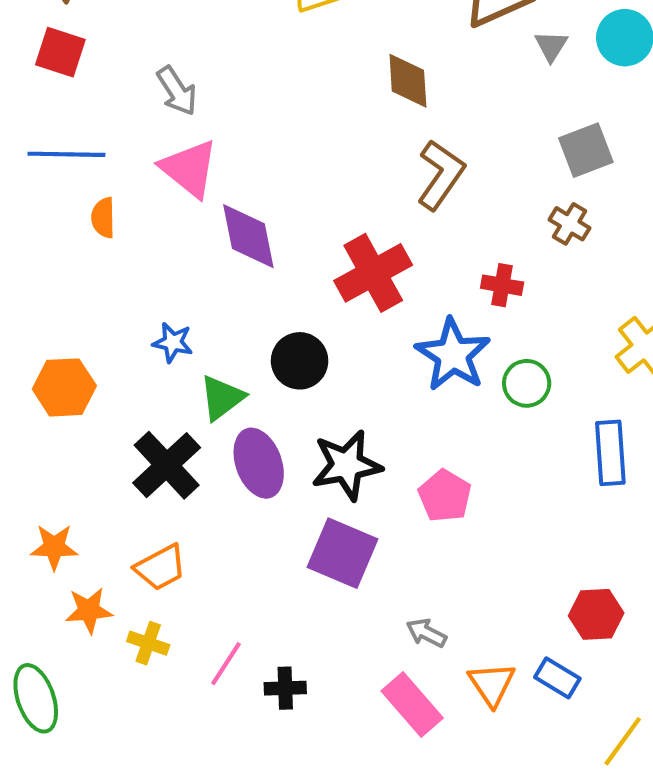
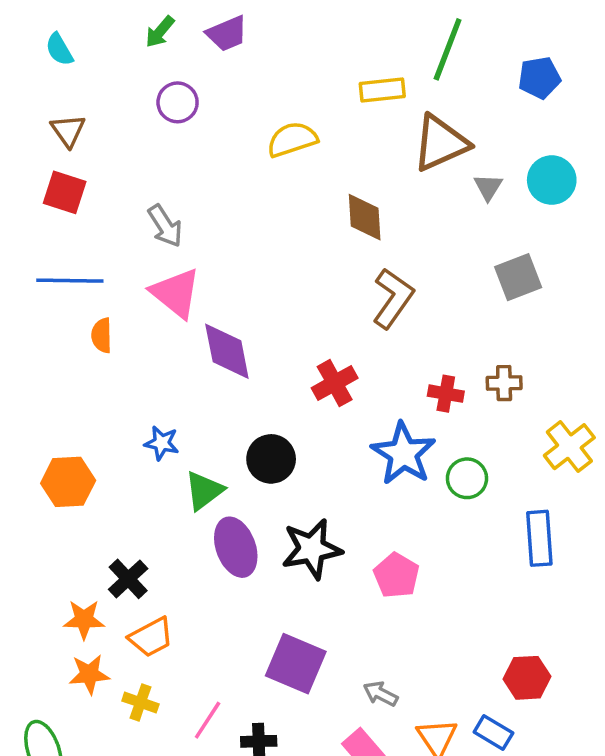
brown cross: (570, 224) -> (504, 383), moved, turned -32
red cross: (373, 273) -> (335, 383), size x0.7
black cross: (167, 465) -> (128, 579), moved, size x0.7
orange star: (54, 547) -> (84, 620), moved
purple square: (343, 553) -> (296, 664), moved

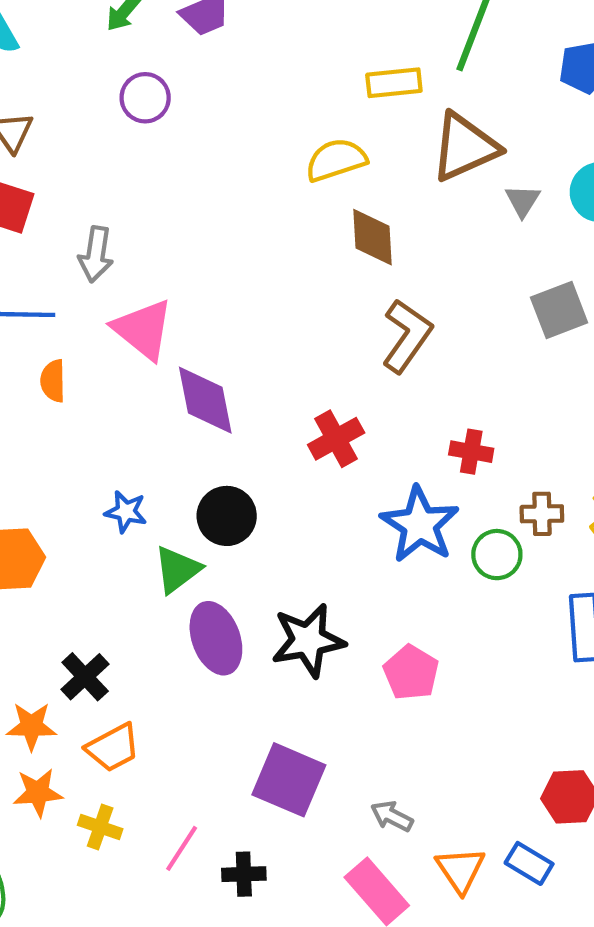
yellow semicircle: (292, 139) -> (336, 160), moved
gray arrow: (165, 226) -> (96, 254), moved, turned 42
brown cross: (504, 383) -> (542, 514), moved
black circle: (271, 459) -> (227, 516), moved

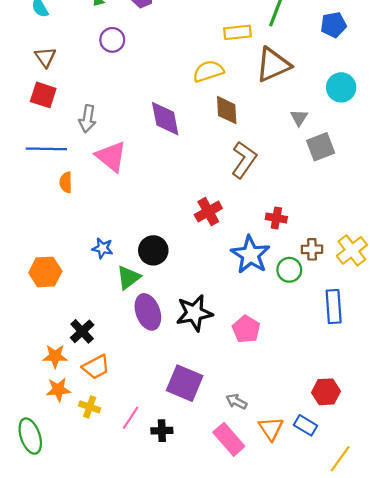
gray triangle: (523, 201) -> (299, 118), moved
purple diamond: (205, 400) -> (165, 119), moved

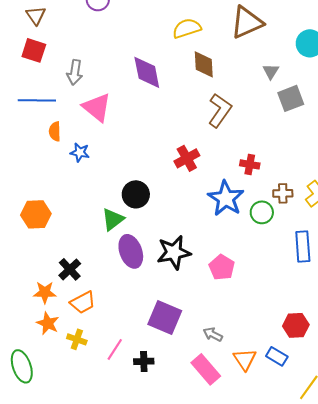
blue star: (103, 248) -> (80, 152), moved
orange star: (58, 390) -> (48, 323), turned 30

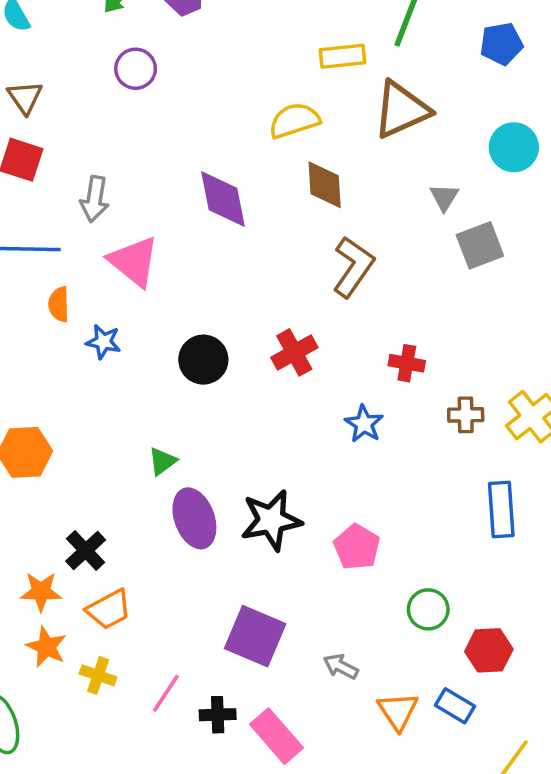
black circle: (136, 194) -> (203, 360), moved
blue star: (226, 198) -> (364, 424), size x0.6
green circle: (262, 212) -> (428, 609), moved
green triangle: (113, 219) -> (162, 461), size x0.7
pink rectangle: (206, 369) -> (277, 736), moved

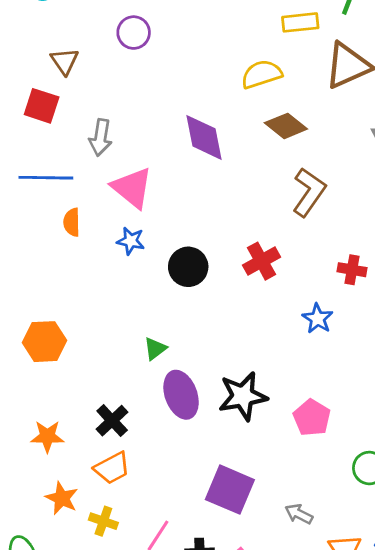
brown triangle: (25, 97) -> (65, 61), moved
brown diamond: (325, 185) -> (286, 126), turned -48
blue star: (103, 342) -> (131, 241), moved
black cross: (86, 550) -> (112, 421), moved
orange star: (41, 592) -> (47, 436), moved

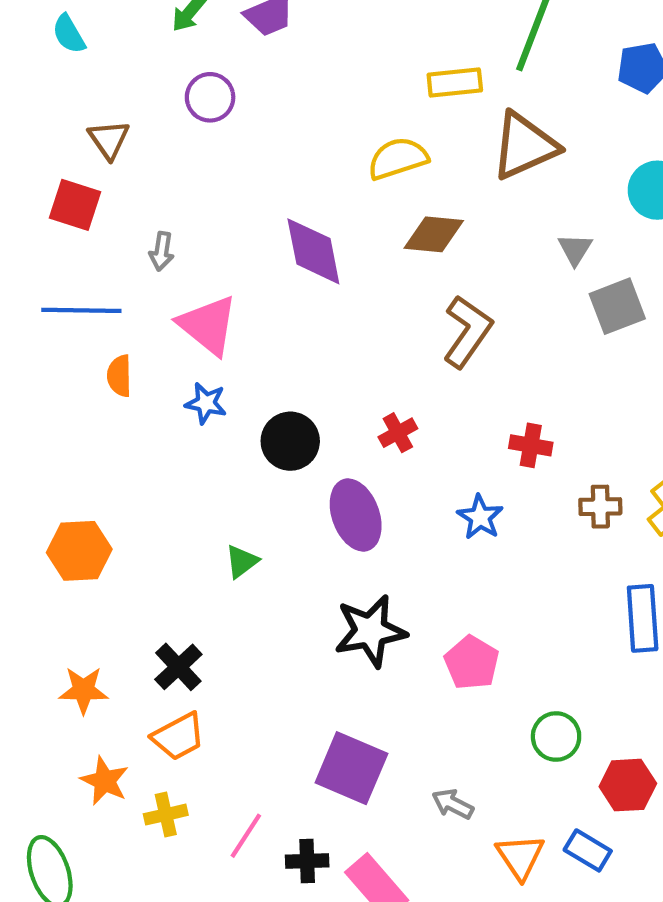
brown diamond: (286, 126) -> (434, 234), turned -33
gray arrow: (101, 137) -> (162, 251), size x0.7
red cross: (262, 261) -> (398, 433), size x0.7
purple ellipse: (181, 395) -> (356, 515), moved
yellow cross: (103, 521) -> (166, 815), turned -32

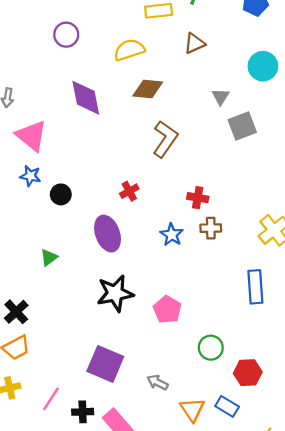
purple circle: (210, 97) -> (66, 35), moved
brown triangle: (524, 146) -> (194, 43), size x0.6
black circle: (290, 441) -> (61, 194), moved, size x0.7
brown cross: (600, 507) -> (211, 228), moved

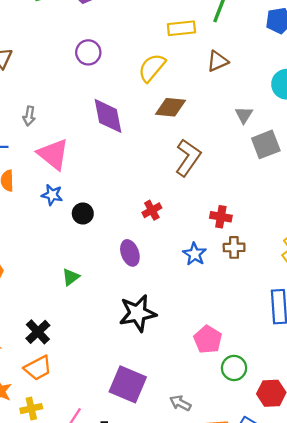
yellow semicircle: (129, 50) -> (152, 68), turned -32
purple ellipse: (108, 234) -> (130, 253), size x0.7
pink pentagon: (167, 310) -> (208, 340), moved

